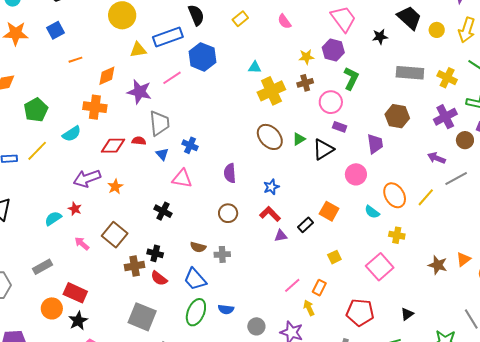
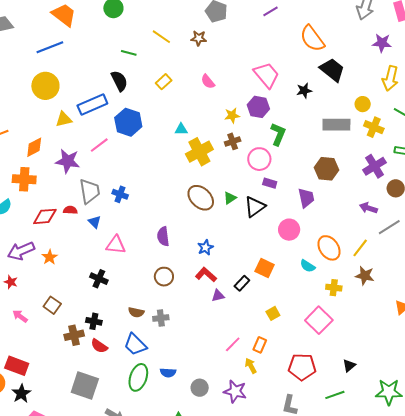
yellow circle: (437, 30) -> (363, 104), moved
blue cross: (190, 145) -> (120, 194), moved
brown square: (115, 235) -> (52, 305), size x0.7
brown star: (438, 265) -> (365, 276), moved

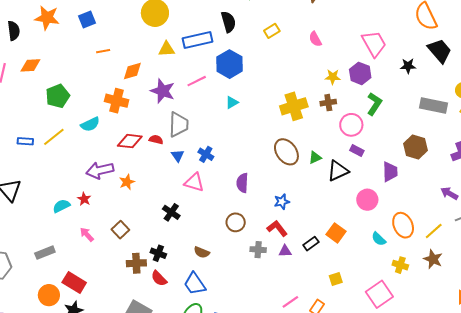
cyan triangle: (181, 129) -> (232, 102), moved, turned -40
blue cross: (120, 194) -> (206, 154), moved
gray cross: (161, 318) -> (258, 250), moved

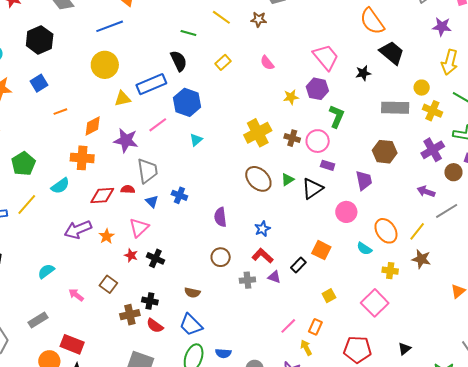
brown cross: (328, 103) -> (292, 138), moved, turned 35
pink triangle: (194, 182) -> (139, 228), moved, turned -50
red star: (84, 199) -> (131, 255), moved
purple triangle: (285, 251) -> (274, 277), turned 32

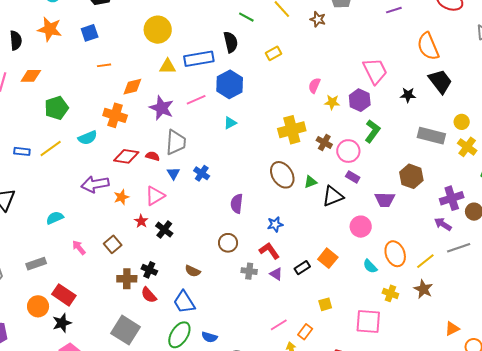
pink semicircle: (267, 63) -> (314, 85), moved, turned 49
purple cross: (433, 150) -> (452, 198), moved
purple trapezoid: (364, 180) -> (385, 200), turned 90
pink square: (375, 303) -> (368, 322), turned 36

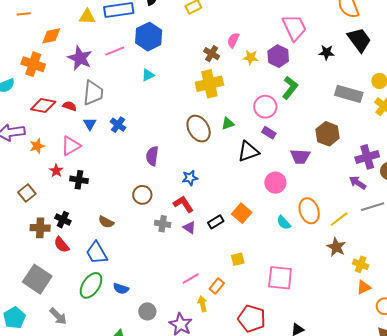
brown cross: (324, 142) -> (212, 54), moved
green triangle: (311, 182) -> (228, 124), moved
black cross: (164, 230) -> (79, 180), turned -30
yellow cross: (390, 293) -> (361, 264), moved

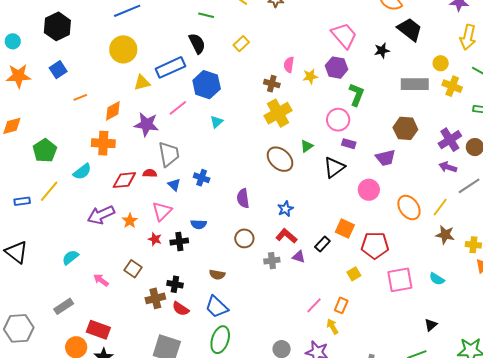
cyan semicircle: (284, 223) -> (437, 279), moved
blue semicircle: (121, 289) -> (199, 224), moved
red pentagon: (252, 319) -> (375, 245), moved

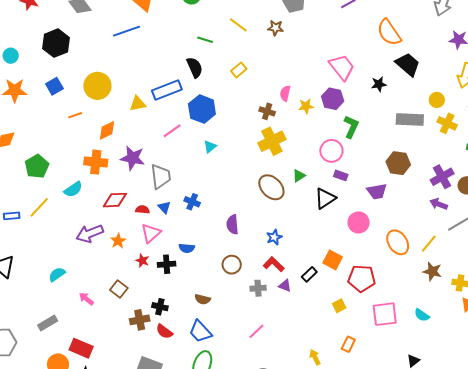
yellow circle: (123, 49) -> (97, 86), moved
purple star: (146, 124) -> (133, 158), moved
red semicircle: (150, 173) -> (142, 210), moved
pink line: (314, 305) -> (256, 331), moved
orange rectangle: (341, 305) -> (348, 344), moved

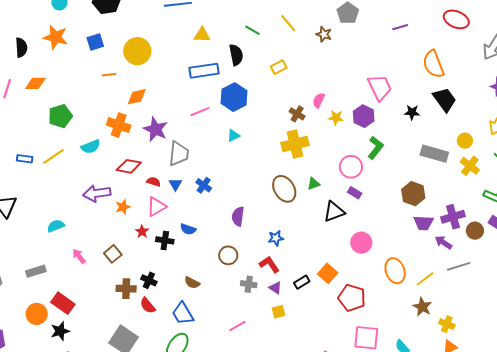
yellow triangle: (138, 104) -> (202, 35), moved
purple trapezoid: (377, 191) -> (424, 223), moved
yellow square: (339, 306) -> (278, 312), moved

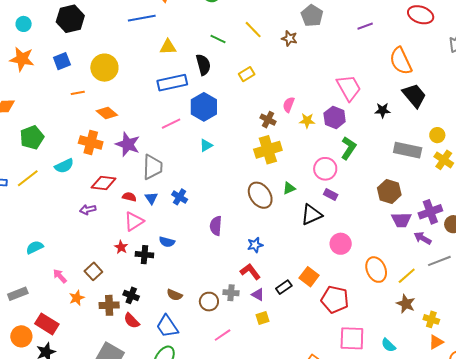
orange diamond: (137, 97) -> (107, 113), turned 55
purple arrow: (97, 193) -> (88, 210), moved, size x0.6
orange star: (123, 207) -> (77, 298), moved
brown circle: (228, 255) -> (209, 302), moved

